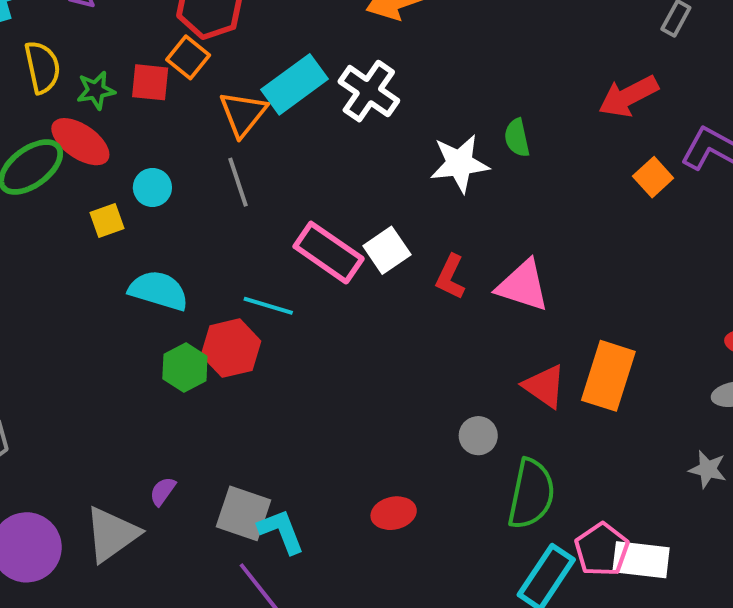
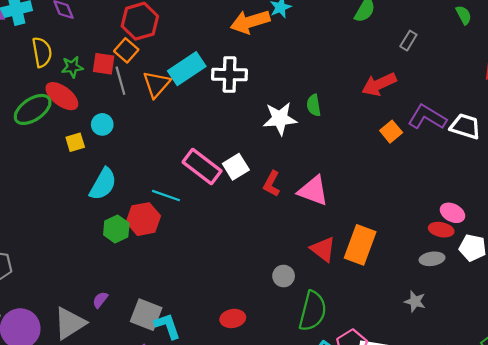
white cross: (369, 91) -> (230, 75), turned -36
gray line: (238, 182) -> (120, 81), moved
cyan semicircle: (159, 291) -> (103, 184), turned 100

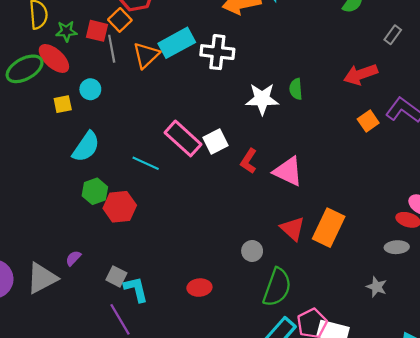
red hexagon: (143, 219) -> (120, 207), moved
gray square: (146, 315) -> (116, 276), size x0.7

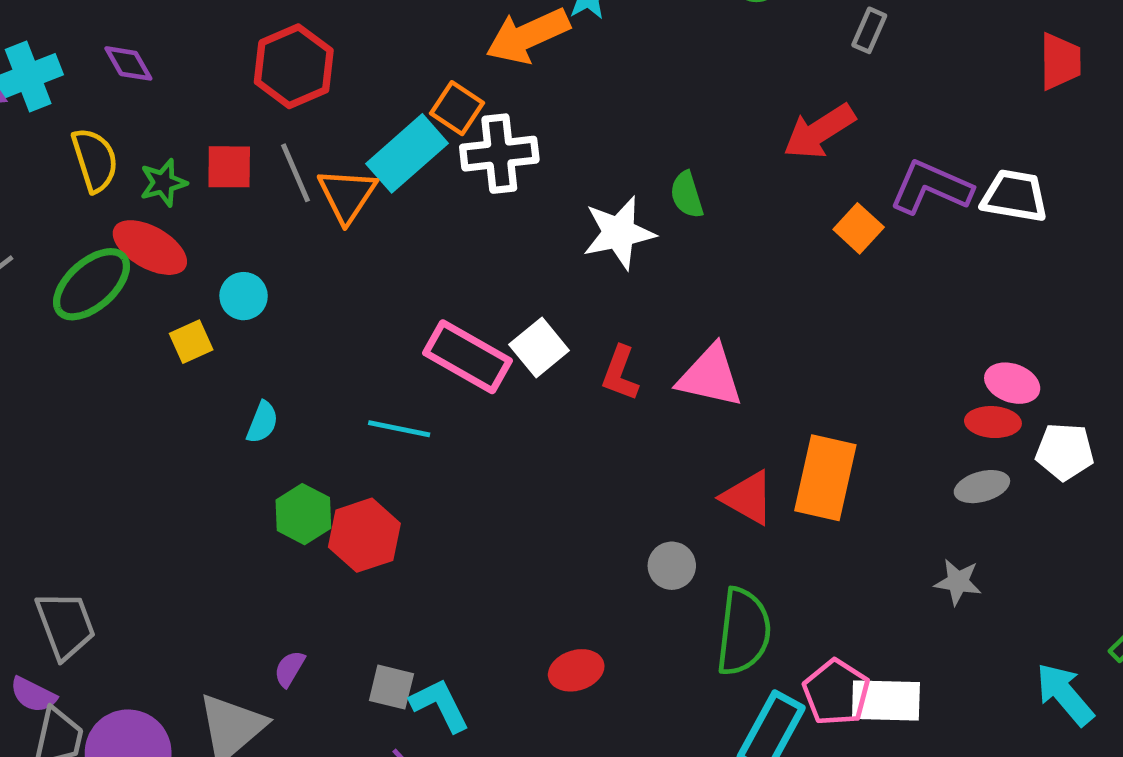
orange square: (120, 20) -> (457, 108), moved
gray line: (112, 49) -> (295, 173), moved
cyan semicircle: (86, 147) -> (262, 422), size x0.6

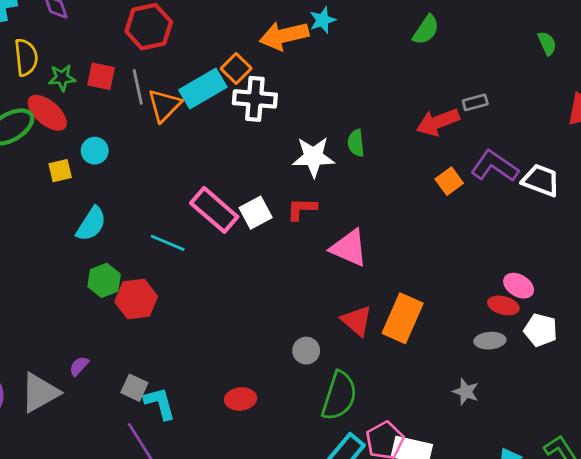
gray rectangle: (869, 30) -> (475, 102), moved, turned 40
red L-shape: (620, 373) -> (302, 209), moved, turned 60
cyan semicircle: (262, 422) -> (91, 224), size x1.5

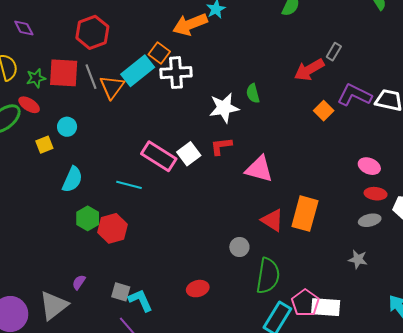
red square: (101, 76) -> (64, 73), size x1.5
gray rectangle: (475, 102) -> (334, 52), turned -36
red ellipse: (47, 113) -> (29, 105), size x0.7
pink ellipse: (519, 286) -> (369, 166), moved

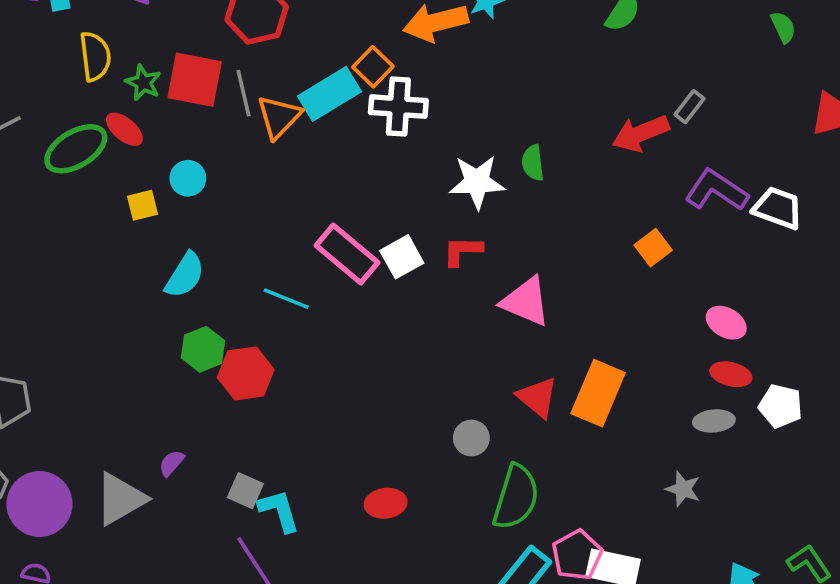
green star: (36, 78) -> (143, 83), turned 30
orange square: (324, 111) -> (653, 248), moved

